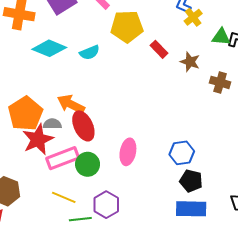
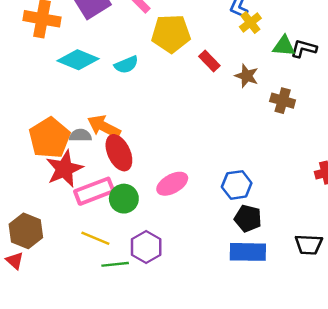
gray semicircle: (52, 124) -> (80, 135), moved
pink ellipse: (128, 152) -> (172, 184), turned 50

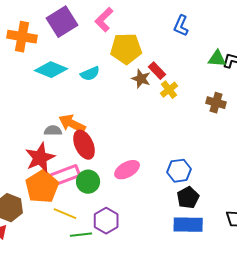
yellow cross: (250, 23) -> (169, 90), moved
brown star: (247, 76) -> (141, 79), moved
orange pentagon: (49, 138) -> (42, 187), moved
black pentagon: (248, 218) -> (188, 198), turned 30

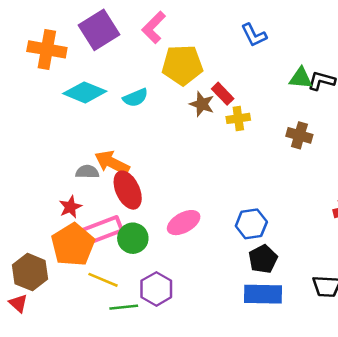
blue L-shape: (181, 26) -> (254, 35), turned -50
yellow cross: (169, 90) -> (238, 118), turned 30
red star: (40, 158) -> (70, 207), size x0.6

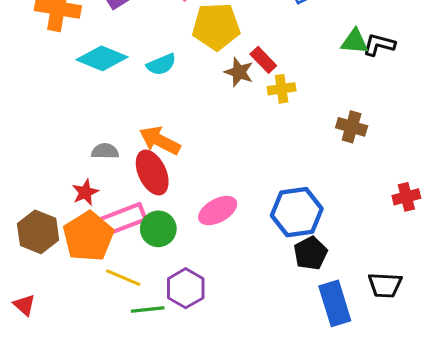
brown cross: (299, 135) -> (352, 127), moved
orange arrow: (112, 163) -> (160, 141), moved
blue hexagon: (251, 224) -> (297, 212), size x1.4
brown hexagon: (30, 272) -> (38, 232), moved
blue rectangle: (263, 294) -> (335, 303), moved, turned 72

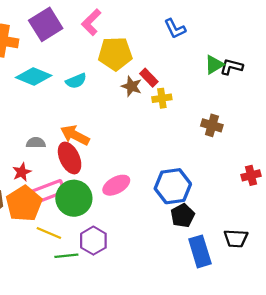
green triangle: (355, 42) -> (214, 65), turned -36
green circle: (158, 229) -> (74, 198), size x1.4

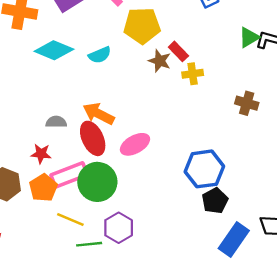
red star: (22, 172) -> (41, 154), turned 30
pink ellipse: (116, 185) -> (135, 144), moved
orange pentagon: (24, 204) -> (43, 188), size x0.7
blue rectangle: (200, 251) -> (234, 239), turned 52

